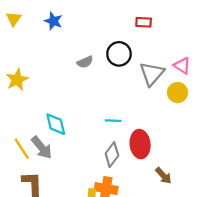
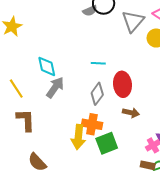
gray semicircle: (85, 62) -> (90, 11), moved
gray arrow: (42, 148) -> (55, 87), moved, turned -105
brown arrow: (163, 176) -> (131, 113), moved, turned -35

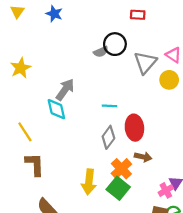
gray arrow: (55, 87) -> (65, 90), moved
orange cross: (92, 124) -> (121, 169), moved, turned 36
green square: (107, 143) -> (118, 188), turned -30

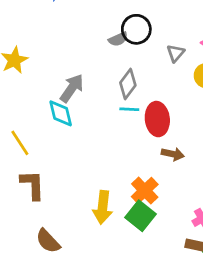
gray triangle: (145, 63) -> (176, 53), size x0.6
red ellipse: (134, 128) -> (157, 119), moved
gray diamond: (108, 137) -> (128, 84), moved
brown arrow: (143, 157) -> (173, 154), moved

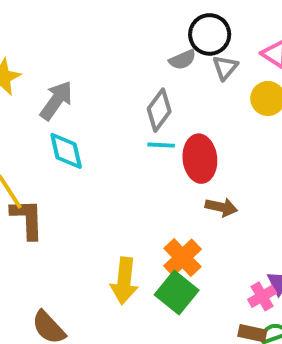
black circle: (136, 29) -> (210, 34), moved
gray semicircle: (118, 39) -> (182, 60), moved
gray arrow: (72, 88) -> (56, 100), moved
brown L-shape: (33, 185) -> (27, 219), moved

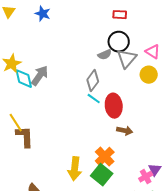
gray triangle: (225, 67) -> (127, 59), size x1.5
cyan line: (161, 145) -> (94, 99), turned 32
cyan diamond: (66, 151) -> (24, 79), moved

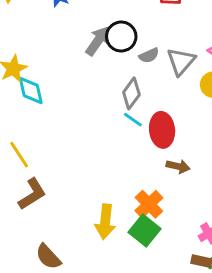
black circle: (119, 42) -> (121, 37), moved
gray arrow: (40, 76) -> (98, 41), moved
brown L-shape: (25, 137) -> (32, 194), moved, turned 60

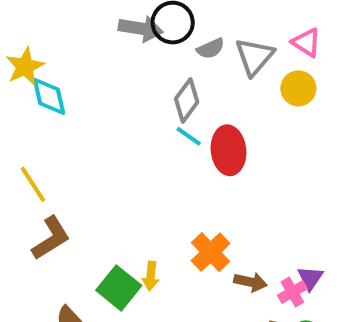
gray arrow: (98, 41) -> (141, 29), turned 64
brown arrow: (178, 166) -> (250, 282), moved
yellow arrow: (105, 222) -> (151, 276), size x0.6
green square: (145, 231) -> (119, 288), moved

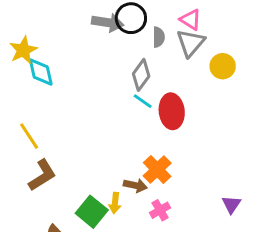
pink triangle: (306, 43) -> (191, 20), moved
gray semicircle: (211, 48) -> (159, 37), turned -66
orange cross: (211, 252) -> (157, 169), moved
brown arrow: (250, 282) -> (135, 185), moved
pink cross: (292, 292) -> (160, 210), moved

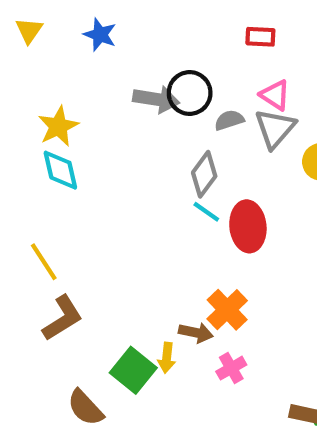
gray semicircle: (159, 37) -> (229, 120), turned -108
yellow star: (23, 50) -> (58, 126), moved

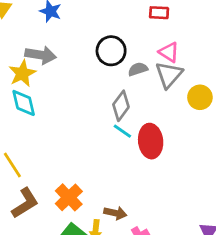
gray arrow: (156, 99) -> (41, 55), moved
orange cross: (227, 310) -> (69, 197), moved

